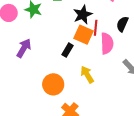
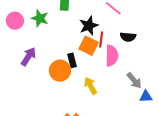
black semicircle: (122, 24) -> (128, 37), turned -112
black rectangle: (68, 50) -> (72, 60), turned -48
orange circle: (53, 84) -> (60, 71), moved

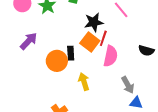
black semicircle: (128, 37) -> (146, 51), moved

